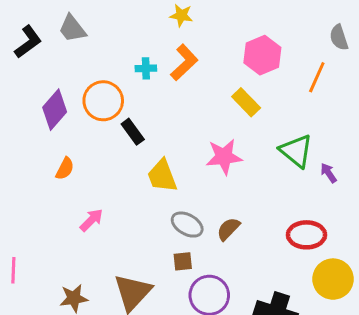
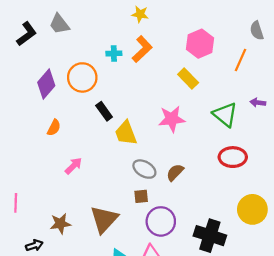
black rectangle: (133, 132) -> (104, 111), moved
purple arrow: (329, 173) -> (258, 103), moved, turned -48
red ellipse: (306, 235) -> (233, 157), moved

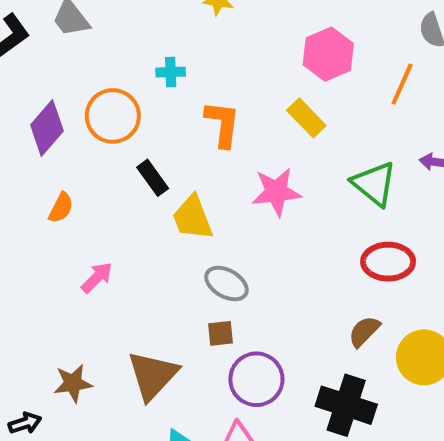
orange L-shape: (142, 49) -> (222, 124), moved, turned -40
brown semicircle: (175, 172) -> (364, 331), moved

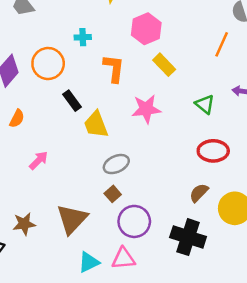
pink hexagon: (328, 54) -> (146, 29), moved
green triangle: (374, 184) -> (205, 104), size x0.7
gray ellipse: (226, 284) -> (116, 164), turned -55
brown square: (221, 333) -> (113, 194), turned -35

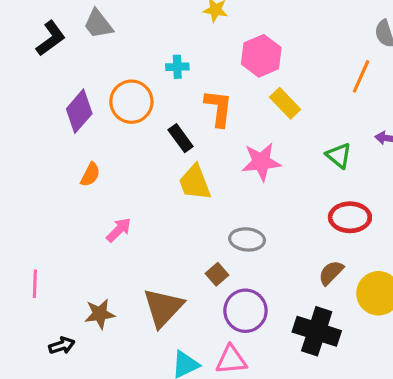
black rectangle: (72, 101) -> (181, 138), moved
gray ellipse: (116, 164) -> (247, 239), moved, turned 30

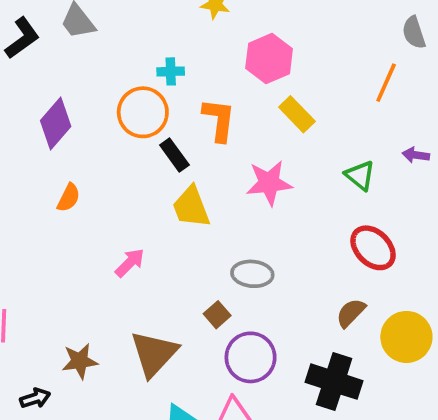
orange circle: (131, 102) -> (143, 112), moved
red ellipse: (350, 217) -> (373, 248), turned 45
pink arrow: (119, 230) -> (130, 263), moved

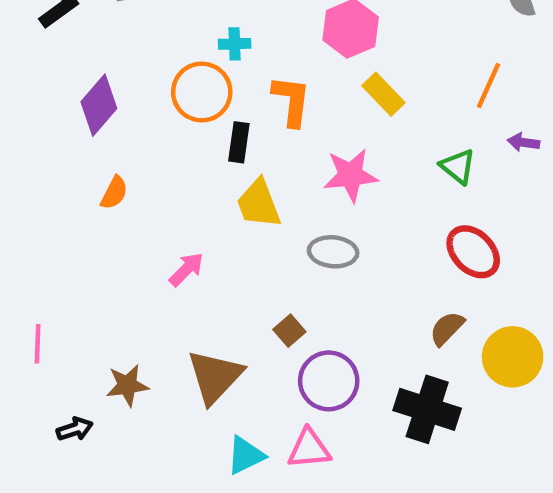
orange line: (386, 83) -> (488, 85), moved
black rectangle: (174, 155) -> (239, 142), turned 44
gray ellipse: (252, 274) -> (333, 252), moved

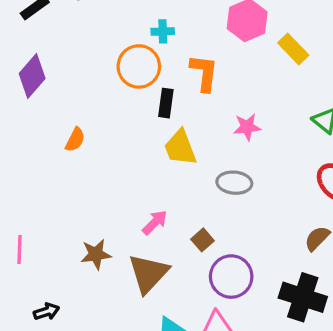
yellow rectangle: (383, 94) -> (293, 49), moved
purple diamond: (99, 105) -> (32, 76), moved
pink star: (351, 175) -> (247, 127), size x0.7
pink arrow: (186, 269) -> (155, 222), moved
brown star: (127, 385) -> (96, 254), moved

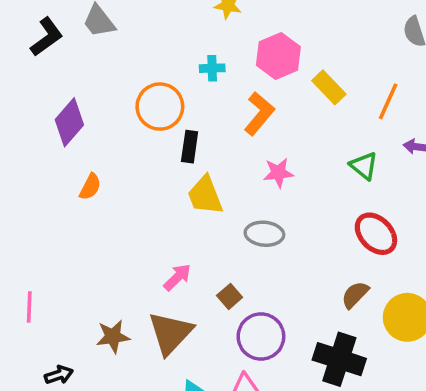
cyan cross: (163, 31) -> (212, 68), moved
orange L-shape: (204, 73) -> (259, 114), moved, turned 33
purple diamond: (32, 76) -> (69, 122), moved
brown star: (96, 254) -> (113, 337), moved

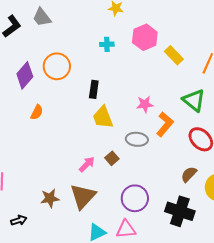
orange circle: (160, 107) -> (57, 66), moved
orange L-shape: (259, 114) -> (165, 124), moved
green triangle: (364, 166) -> (194, 100), size x1.4
brown square: (230, 296) -> (112, 158), moved

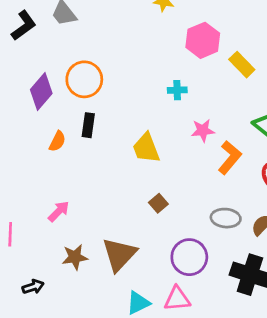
cyan cross: (107, 44) -> (177, 90), moved
black rectangle: (94, 89) -> (88, 125), moved
gray ellipse: (137, 139) -> (226, 218), moved
pink arrow: (87, 164) -> (59, 211), moved

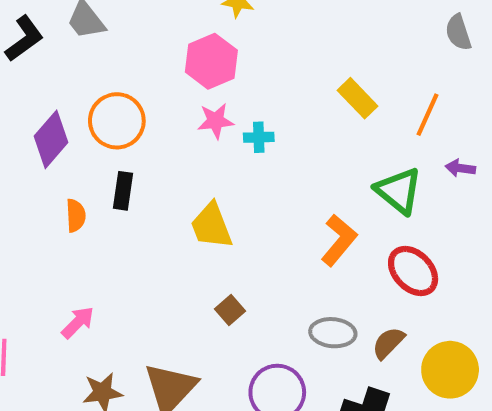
pink hexagon: (203, 40) -> (211, 61), moved
pink star: (203, 131) -> (216, 121), moved
orange semicircle: (57, 141) -> (76, 215), turned -30

